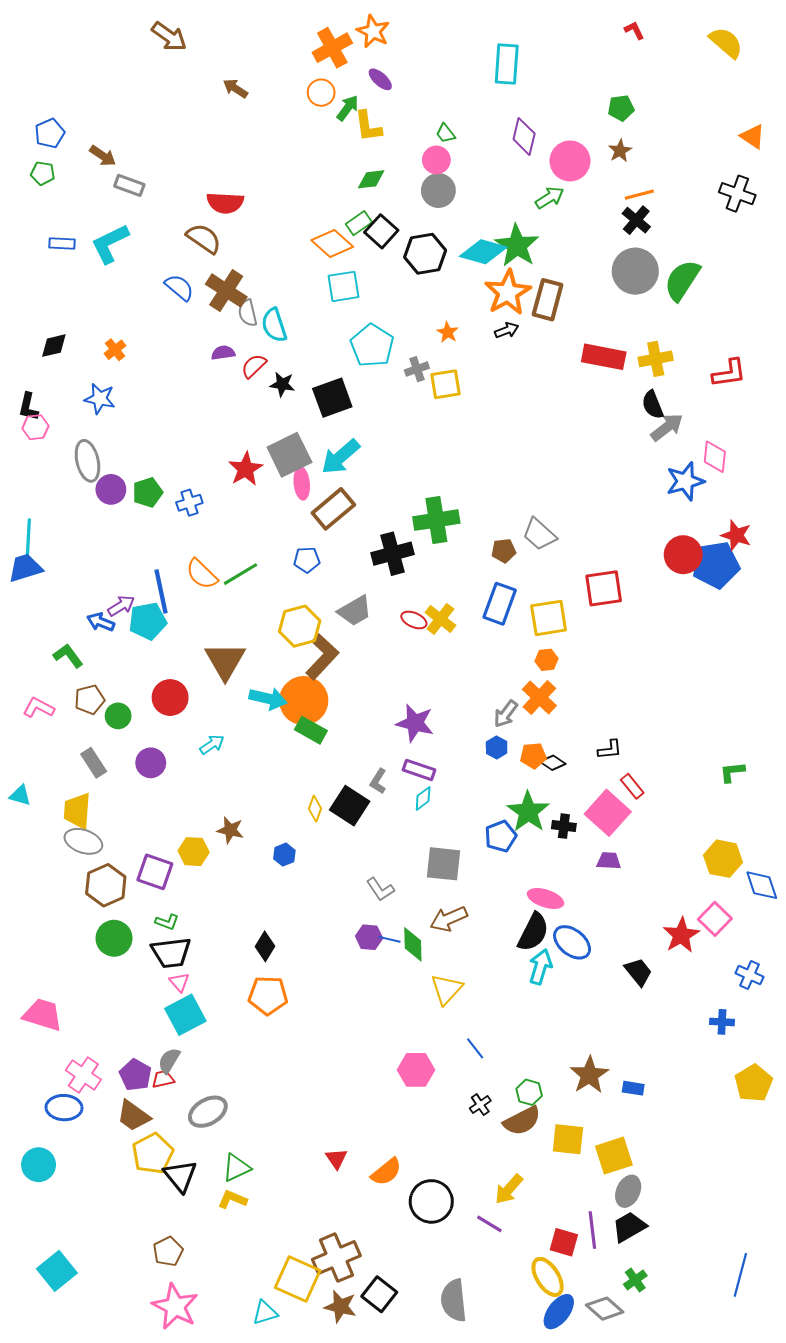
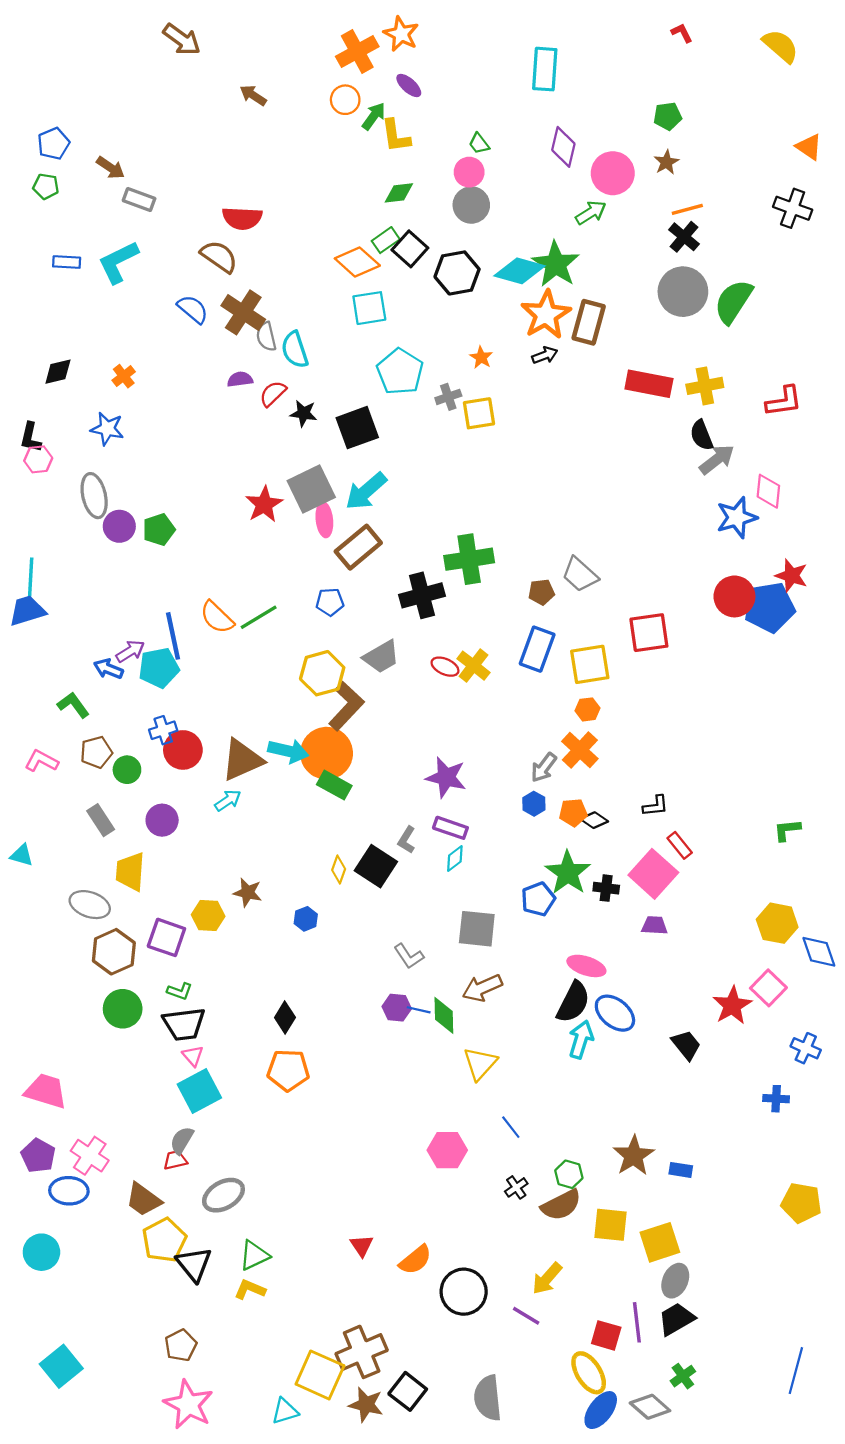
blue cross: (189, 503) -> (163, 730), moved
brown triangle: (225, 661) -> (242, 760), moved, turned 36
yellow trapezoid: (77, 811) -> (130, 872), moved
purple pentagon: (135, 1075) -> (38, 1156), moved
yellow pentagon: (754, 1083) -> (801, 1203), moved, turned -30

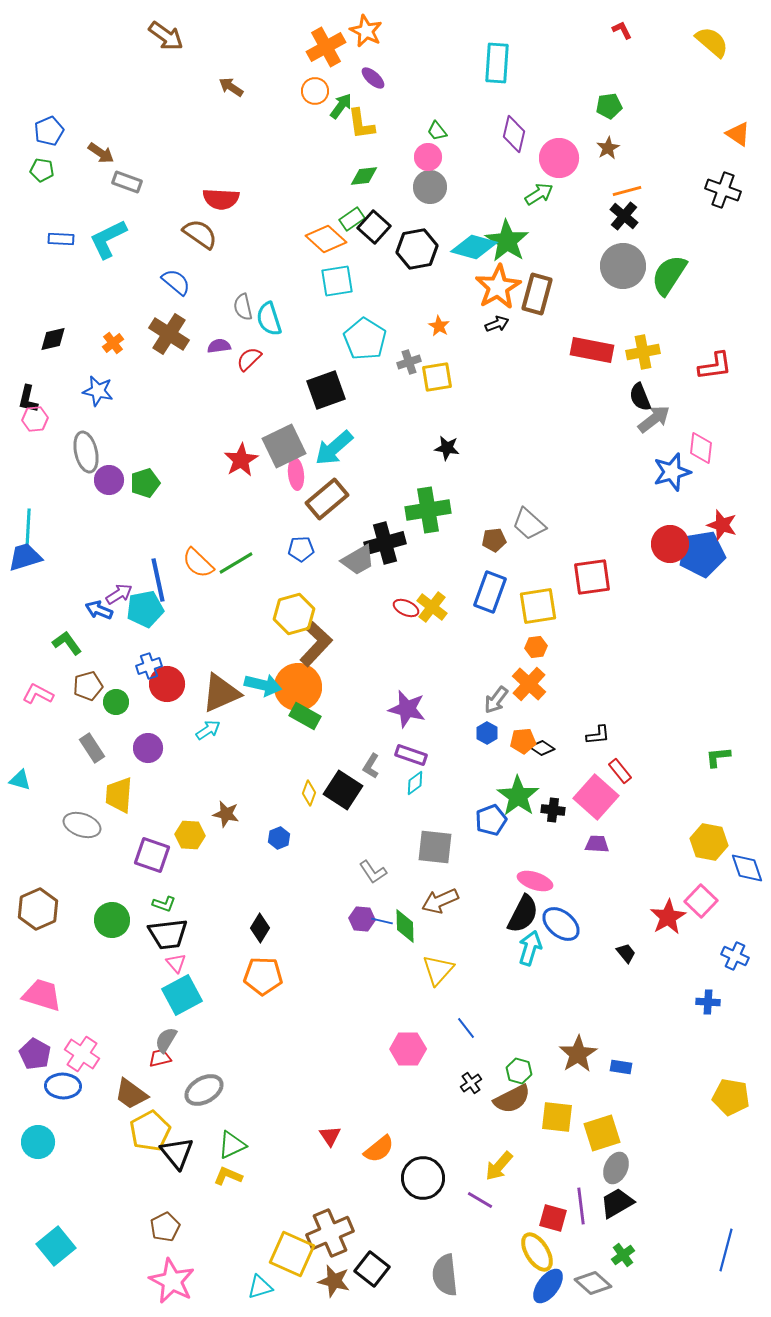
brown cross: (243, 312) -> (169, 334), moved
black star: (304, 413) -> (447, 448), moved
gray trapezoid: (381, 657) -> (358, 560), moved
brown hexagon: (114, 952) -> (38, 909), moved
black trapezoid: (686, 1045) -> (626, 953), size x0.7

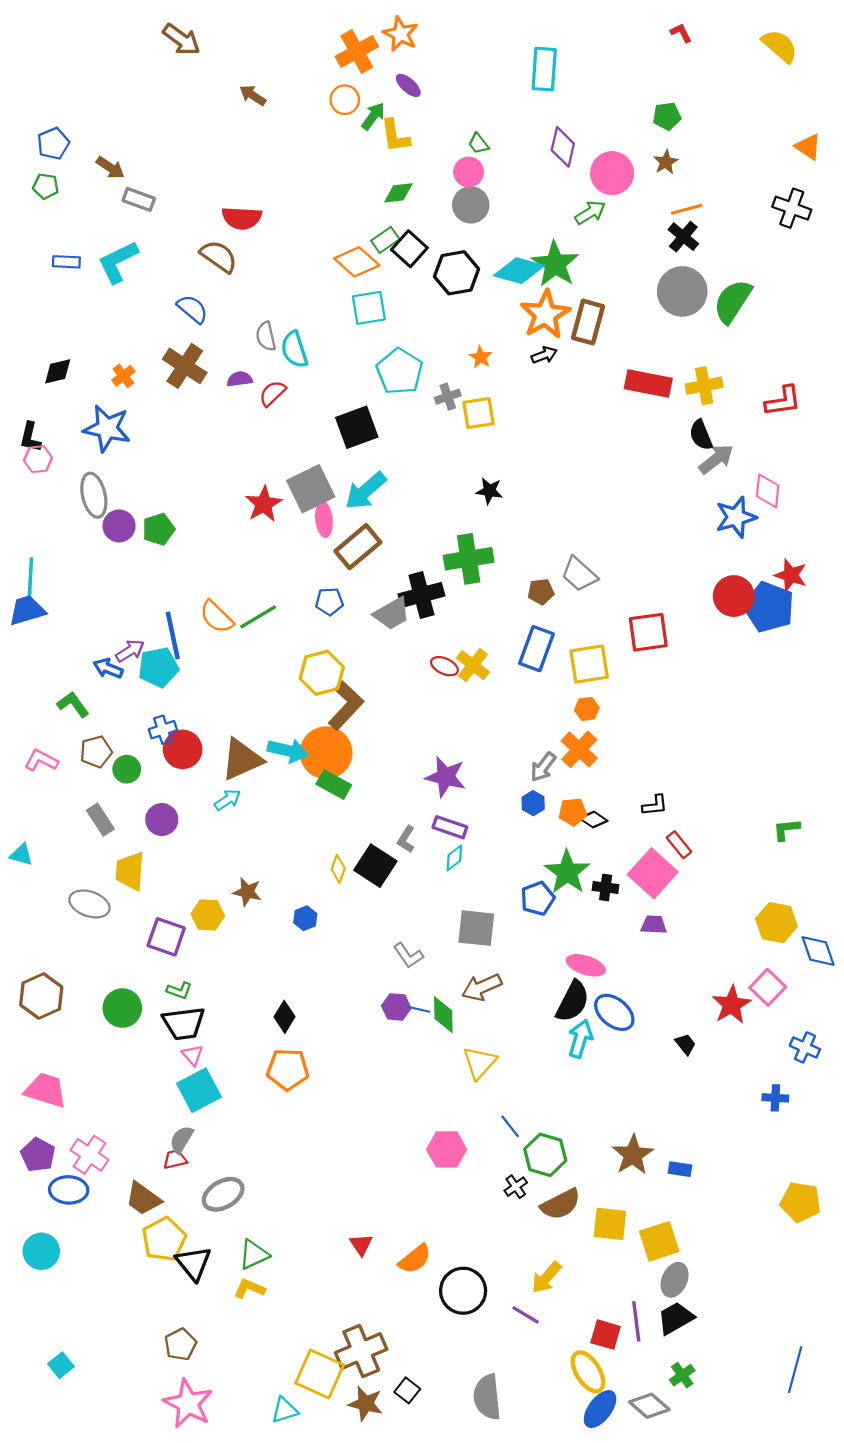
blue star: (98, 391) -> (107, 428), size x1.4
blue pentagon: (702, 554) -> (769, 607), turned 30
green hexagon: (519, 1071) -> (545, 1155), moved, size x1.5
cyan square: (56, 1246) -> (61, 1365), size x0.6
black square: (372, 1269) -> (407, 1390), size x0.7

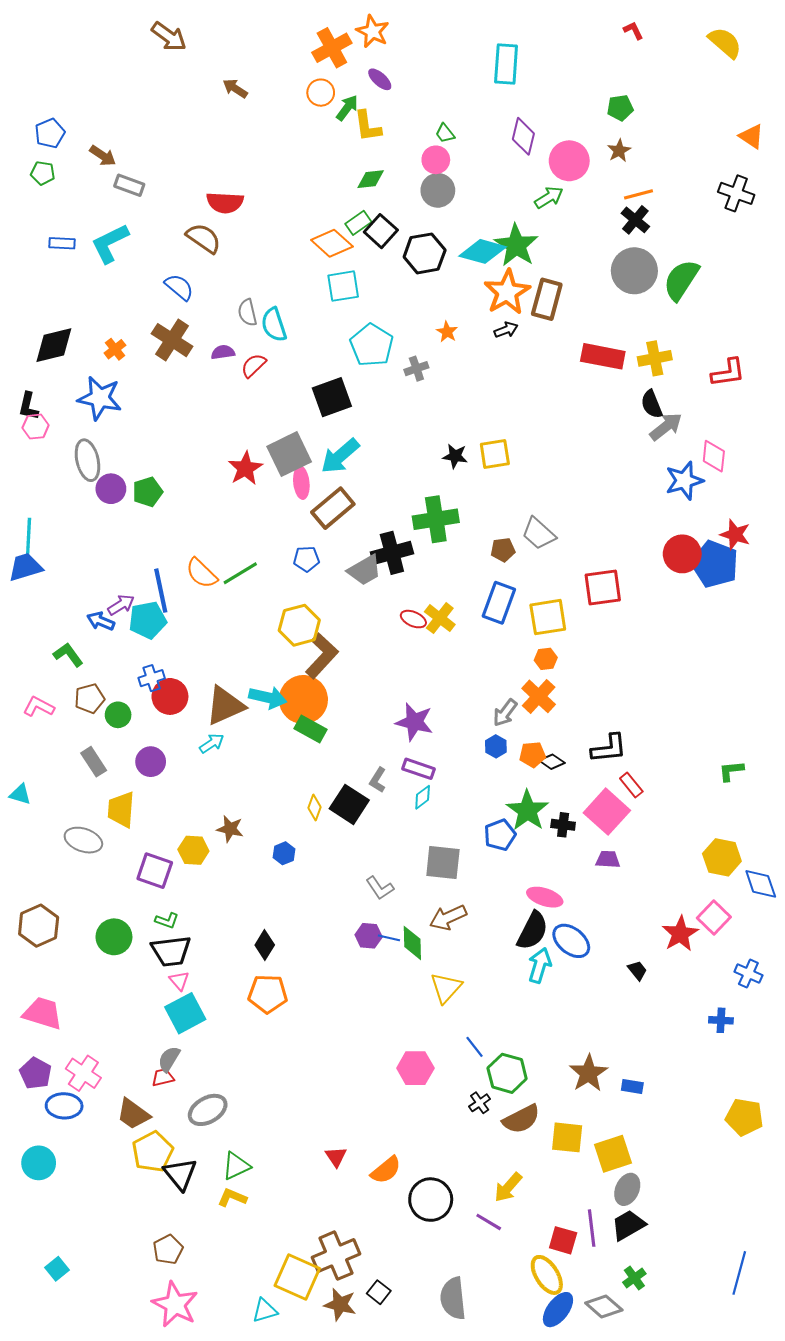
black diamond: (58, 371) -> (54, 345), size x1.5
yellow square: (478, 413) -> (495, 454), moved
black L-shape: (655, 805) -> (609, 748), size x1.5

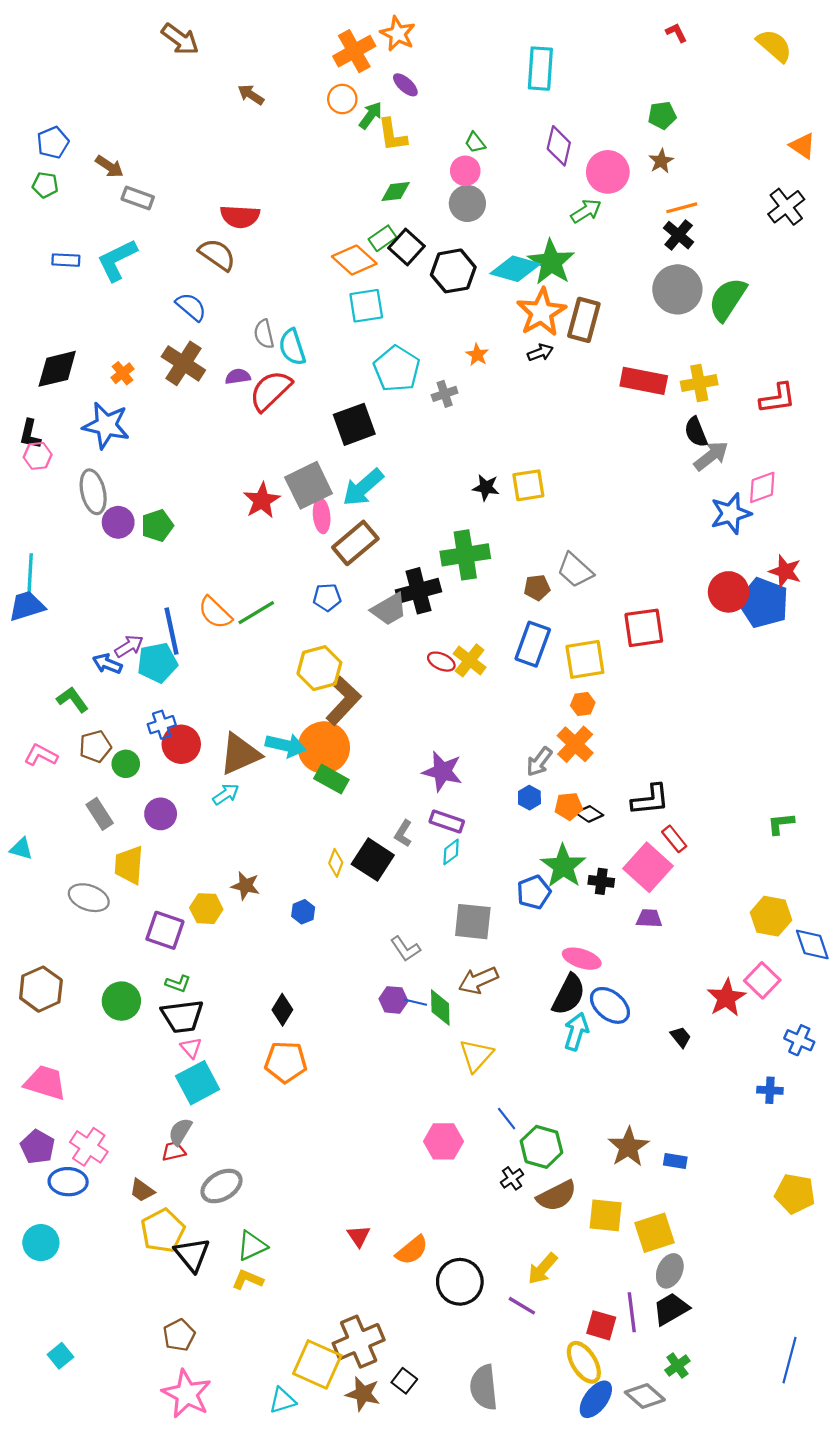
black cross: (736, 193) -> (786, 207), turned 32
red semicircle: (253, 365) -> (270, 391), size x1.6
pink diamond: (714, 456) -> (762, 487), turned 64
brown trapezoid: (133, 1114) -> (142, 1190), size x0.7

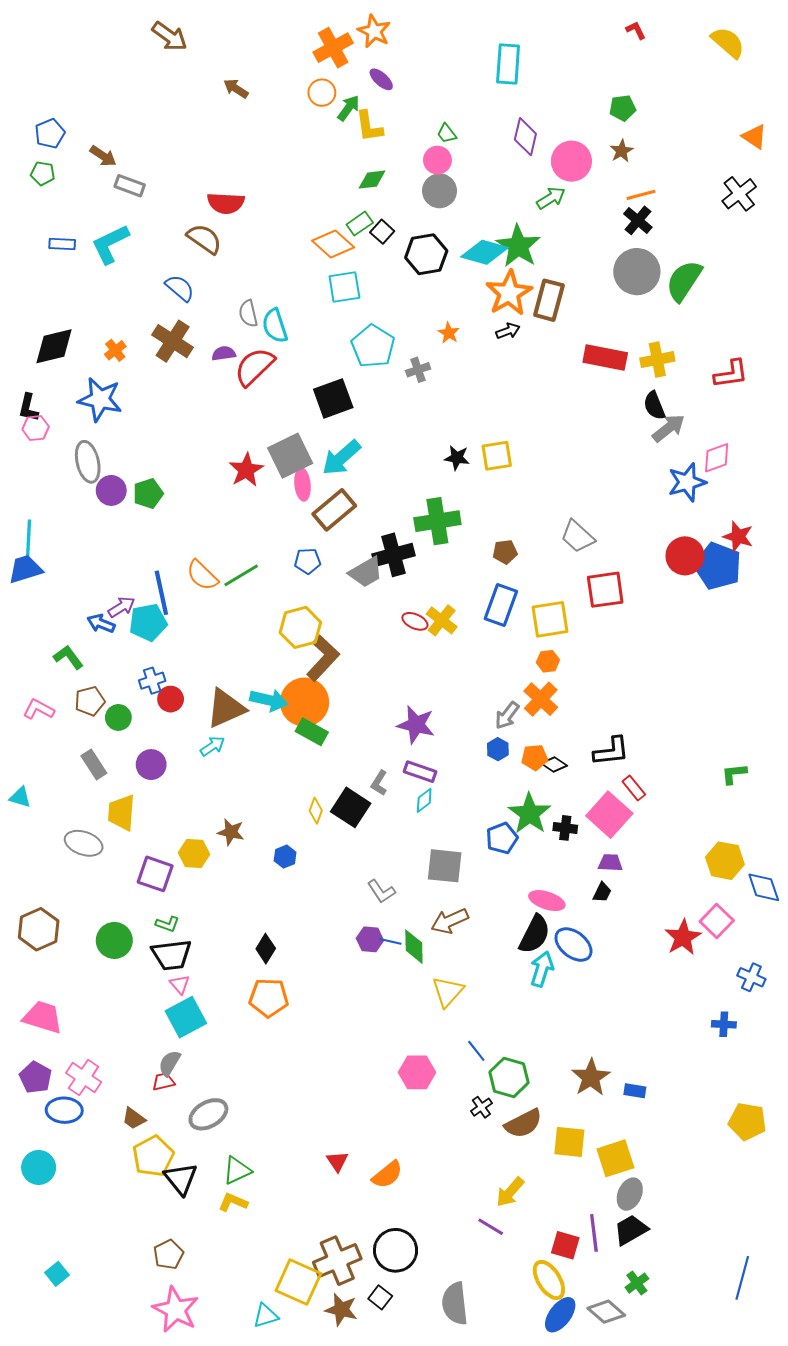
black square: (406, 247) -> (382, 232), size x0.7
gray trapezoid: (575, 570) -> (578, 536), moved
red circle: (181, 744) -> (171, 699), size x0.7
black trapezoid: (681, 1037) -> (602, 892), moved, turned 65
black circle: (460, 1282) -> (396, 1250), moved

